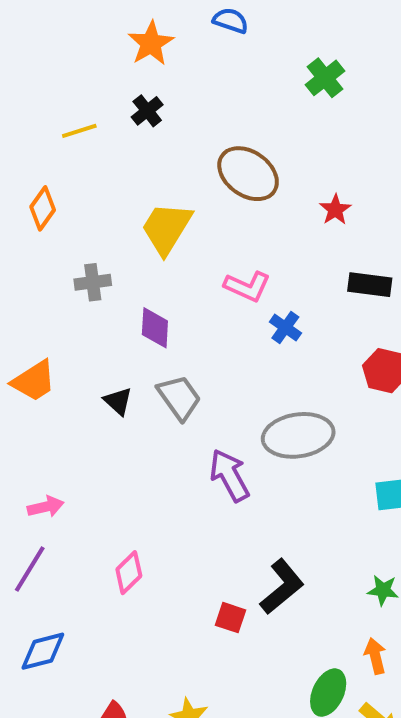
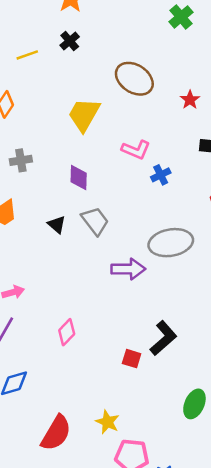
gray cross: (93, 282) -> (21, 160), moved
blue cross: (285, 327) -> (161, 175), turned 30
purple arrow: (229, 475) -> (128, 269), turned 120

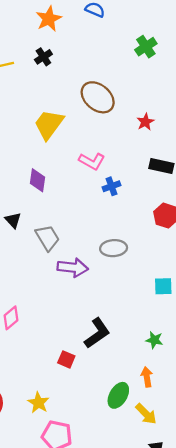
gray trapezoid: (95, 221) -> (48, 238), moved
gray ellipse: (171, 243) -> (114, 248), size x0.7
red square: (132, 359) -> (66, 359), moved

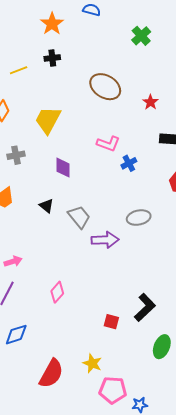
black cross: (43, 57) -> (52, 58), turned 35
yellow trapezoid: (49, 124) -> (48, 120), moved
black L-shape: (97, 333) -> (145, 307), moved

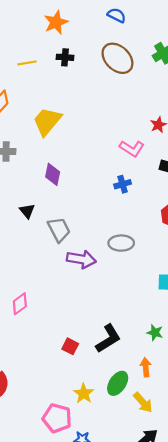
orange star: (52, 24) -> (56, 22), moved
brown ellipse: (105, 87) -> (117, 58), moved
pink L-shape: (108, 144) -> (132, 148), moved
yellow star: (92, 363) -> (84, 393), moved

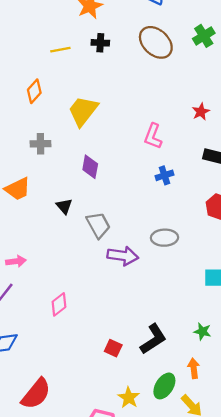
pink L-shape: (132, 148) -> (153, 136), moved, turned 80

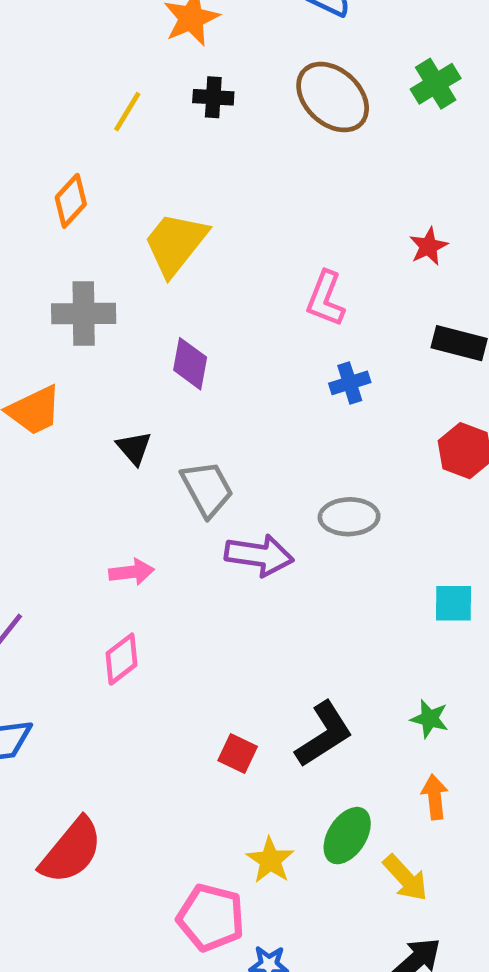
yellow line: (60, 50) -> (127, 112), turned -48
gray cross: (40, 144) -> (84, 314), size x1.4
pink arrow: (16, 261) -> (132, 572), moved
orange arrow: (194, 368) -> (435, 797), moved

